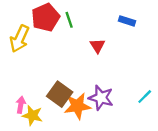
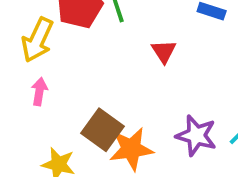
purple star: (101, 98) -> (196, 136), moved
pink arrow: (21, 105) -> (39, 92), moved

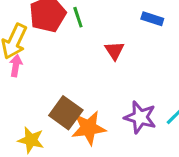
pink arrow: (39, 92) -> (16, 66), moved

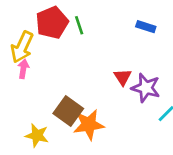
red triangle: (114, 51) -> (123, 77), moved
purple star: (140, 117) -> (146, 88), moved

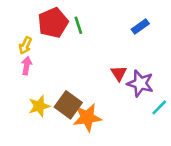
blue rectangle: (146, 27) -> (140, 27), turned -54
yellow arrow: (22, 47) -> (25, 45), size x0.6
yellow star: (37, 135) -> (39, 106), moved, turned -30

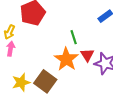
green line: (78, 25) -> (74, 37), moved
orange star: (87, 118) -> (66, 59), moved, turned -30

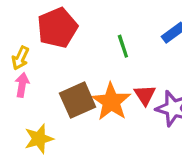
green line: (74, 37) -> (123, 46), moved
brown square: (45, 81) -> (78, 100), moved, turned 30

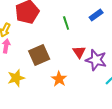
orange star: (111, 102) -> (59, 79), moved, size x0.7

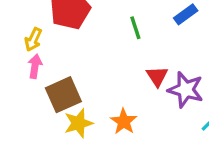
brown square: (39, 55) -> (63, 95), moved
yellow star: (16, 78) -> (78, 123), moved

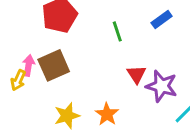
yellow arrow: (33, 39) -> (18, 80), moved
brown square: (63, 95) -> (54, 65), moved

